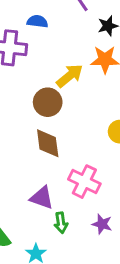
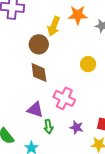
yellow arrow: (70, 76) -> (54, 26), turned 150

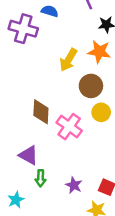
brown circle: (39, 44) -> (91, 86), moved
pink cross: (64, 98) -> (69, 127), moved

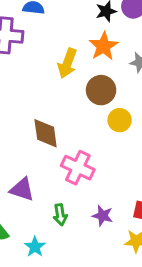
orange star: (99, 52) -> (104, 46), turned -30
pink cross: (69, 127) -> (78, 168), moved
purple triangle: (28, 155) -> (22, 189), moved

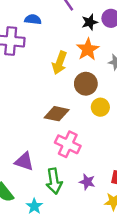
brown diamond: (46, 133) -> (57, 114), moved, turned -70
green arrow: (60, 215) -> (54, 181), size x1.5

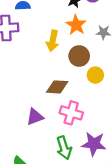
purple triangle: (24, 161) -> (35, 117), moved, turned -30
purple star: (87, 182) -> (94, 144), size x1.6

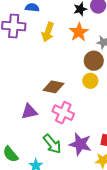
yellow arrow: (53, 41) -> (48, 32), moved
brown circle: (79, 56) -> (94, 61), moved
green arrow: (64, 148) -> (52, 144), turned -30

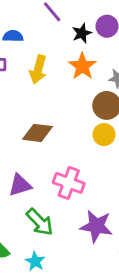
brown diamond: (54, 87) -> (38, 133), moved
green arrow: (52, 144) -> (40, 222), moved

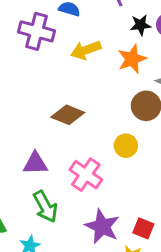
yellow arrow: (38, 69) -> (86, 50), turned 40
yellow circle: (104, 135) -> (126, 146), moved

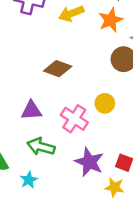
yellow circle: (126, 146) -> (105, 103), moved
green arrow: (45, 207) -> (41, 147), turned 136

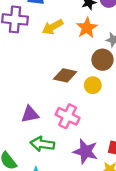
brown diamond: (58, 69) -> (65, 75), moved
yellow circle: (105, 103) -> (93, 85), moved

